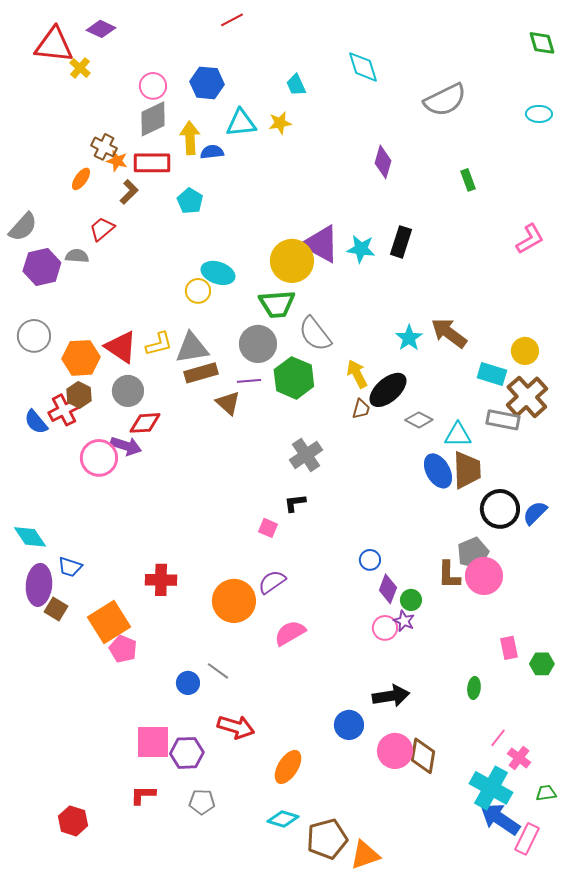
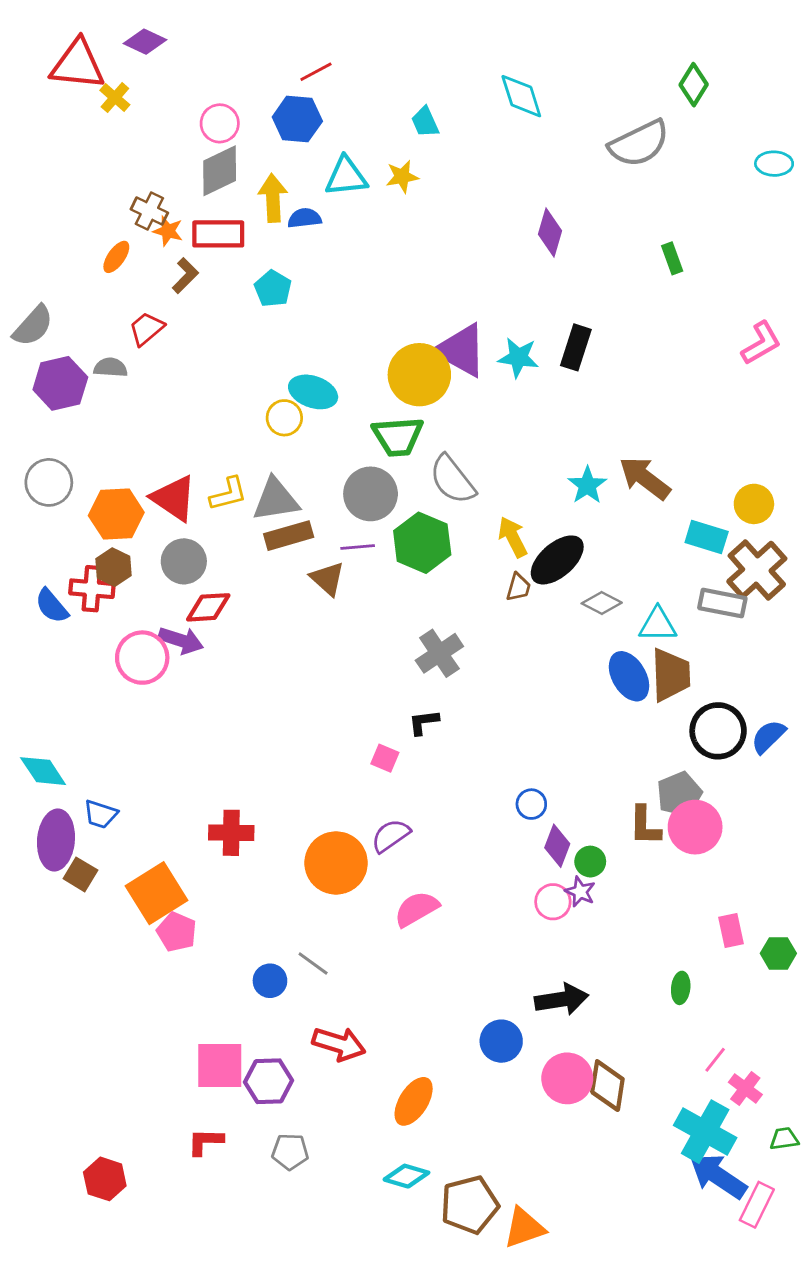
red line: (232, 20) -> (316, 72), moved
green diamond: (542, 43) -> (694, 85), moved, turned 48
red cross: (64, 410) -> (92, 589), turned 32

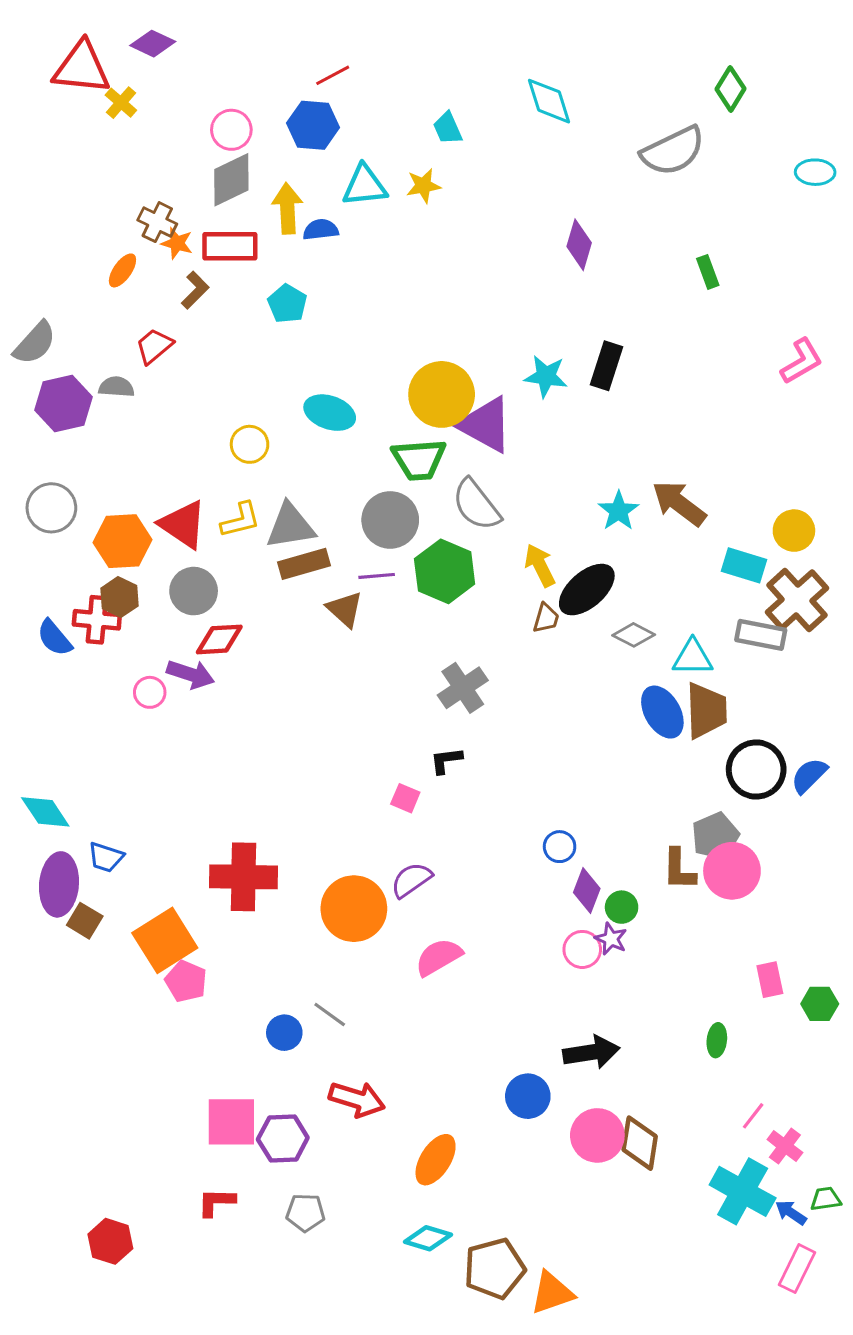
purple triangle: (461, 350) -> (485, 425), moved
yellow circle: (284, 418) -> (250, 444), moved
pink circle: (142, 658) -> (150, 692), size x0.6
red cross: (231, 833) -> (243, 877), size x1.4
blue arrow: (718, 1176) -> (791, 1213), moved, size x0.5

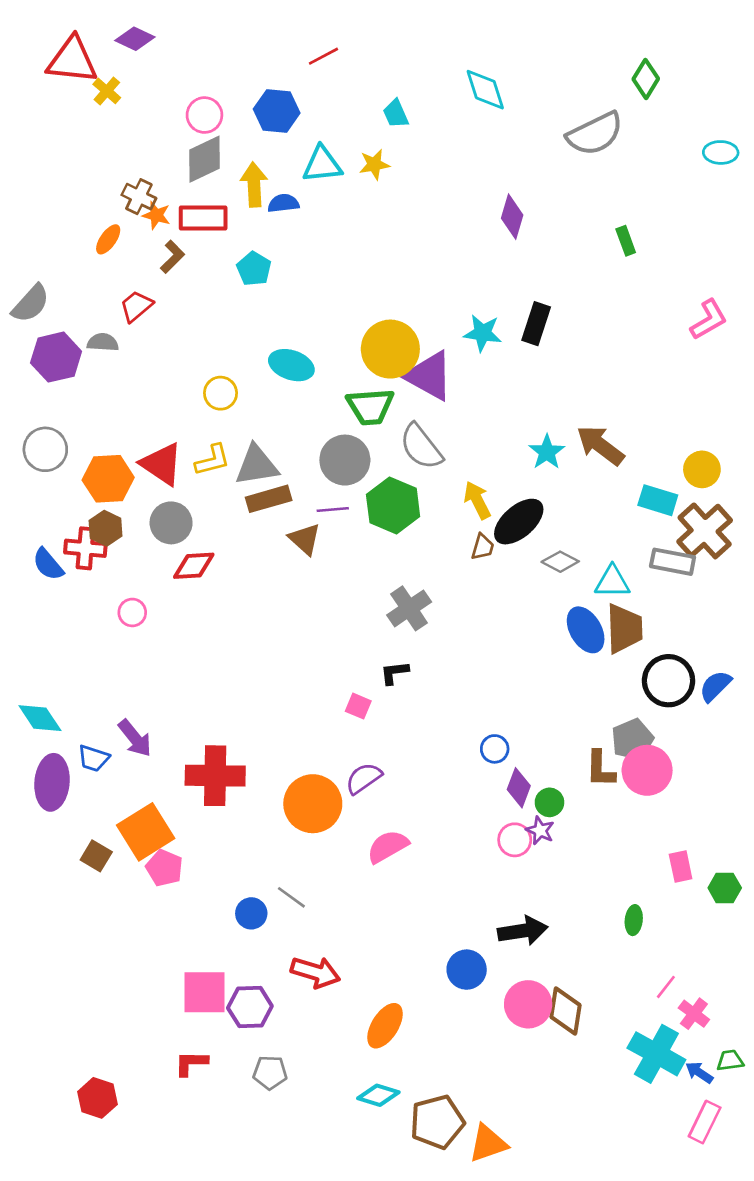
red line: (333, 75) -> (323, 56), moved
purple arrow: (191, 674) -> (135, 738), moved, turned 33
brown square: (85, 921) -> (96, 856), moved

